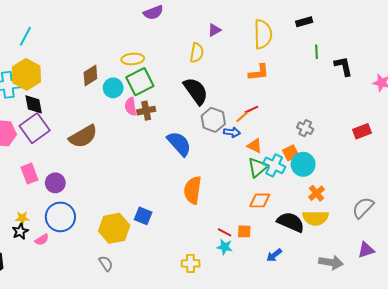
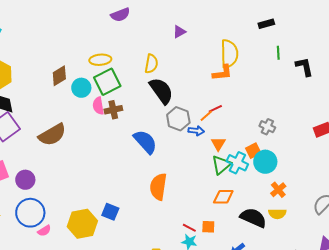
yellow semicircle: (263, 34) -> (229, 54), moved
yellow semicircle: (197, 53) -> (151, 64), moved
orange triangle: (255, 146) -> (218, 144), turned 35
yellow semicircle: (315, 218) -> (277, 214), size x0.7
pink semicircle: (42, 240) -> (44, 231), moved

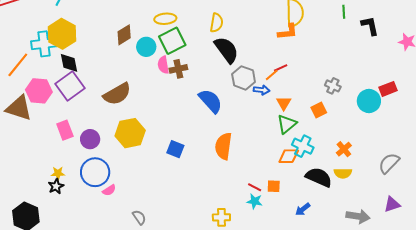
cyan circle: (265, 162) -> (369, 101), moved
cyan cross: (237, 163) -> (303, 146), moved
blue square: (110, 212) -> (175, 149), moved
yellow hexagon: (82, 224) -> (130, 133), moved

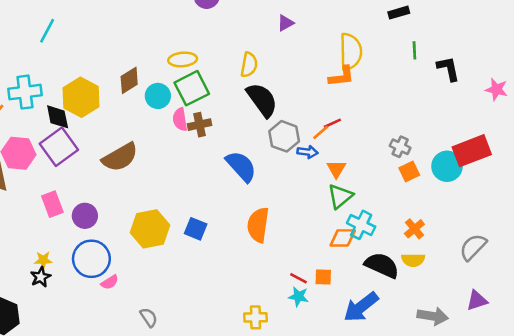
yellow hexagon: (62, 34) -> (81, 97), moved
red rectangle: (388, 89) -> (472, 151), size x1.6
orange square: (319, 110) -> (409, 172), moved
yellow hexagon: (130, 133) -> (150, 229), moved
blue arrow: (303, 209) -> (361, 307), size x1.8

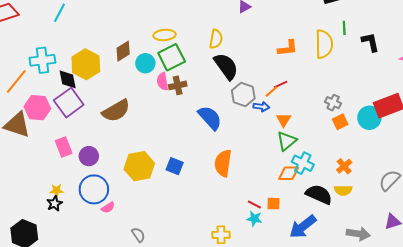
yellow semicircle: (351, 52) -> (324, 44), moved

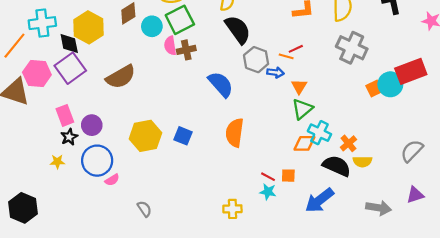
orange line: (271, 92) -> (286, 56), turned 56
gray cross: (333, 103) -> (352, 48), moved, size x1.8
orange square: (340, 122) -> (374, 89), moved
orange cross: (344, 166) -> (348, 143), moved
black star: (55, 204) -> (69, 137), moved

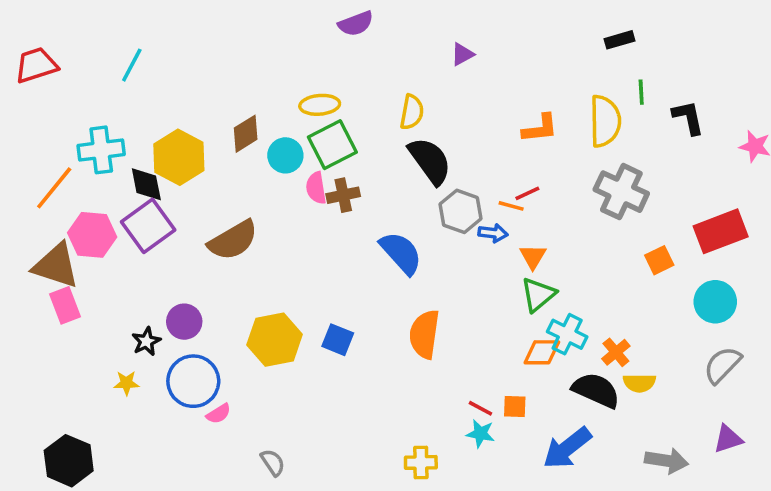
cyan circle: (390, 84) -> (715, 302), moved
pink rectangle: (65, 115) -> (65, 305), moved

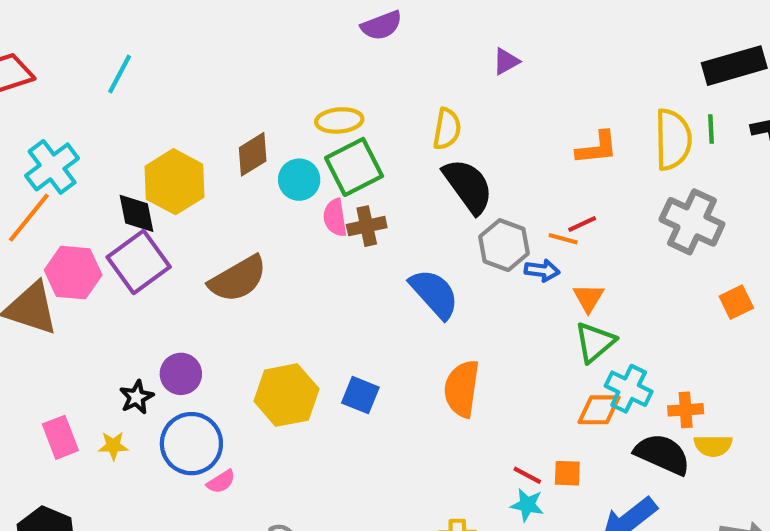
black rectangle: (620, 40) -> (734, 66), moved, size x1.8
green line: (641, 92) -> (711, 129), moved
cyan cross: (101, 150) -> (52, 167), moved, turned -30
pink rectangle: (65, 305) -> (60, 437), moved
orange cross: (616, 352) -> (686, 410), turned 36

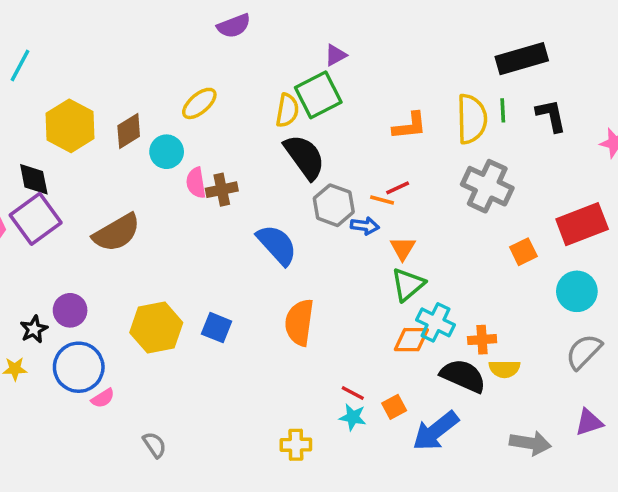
yellow ellipse: (339, 120) -> (199, 103), turned -36
green square: (354, 167) -> (318, 95), moved
yellow hexagon: (175, 182) -> (70, 126), moved
orange square: (567, 473) -> (394, 407), moved, turned -30

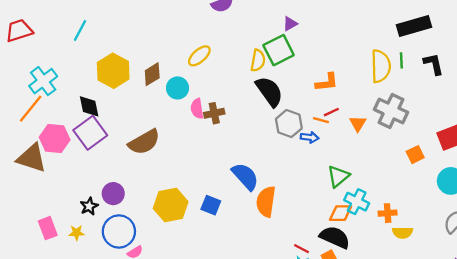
orange L-shape: (410, 126) -> (327, 82), moved
blue semicircle: (277, 245) -> (245, 176), moved
orange triangle: (403, 248) -> (358, 124), moved
black semicircle: (463, 376) -> (335, 237), moved

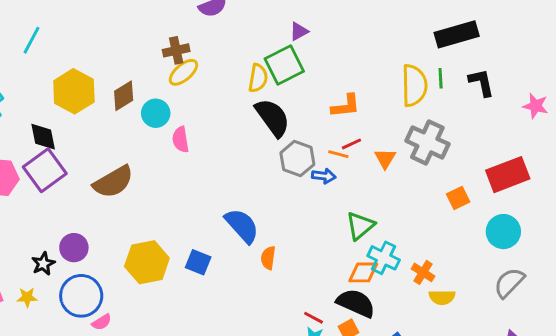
brown cross: (214, 113) -> (176, 50), moved
orange semicircle: (266, 202) -> (268, 258), size x0.6
orange cross: (388, 213) -> (423, 272), turned 36

